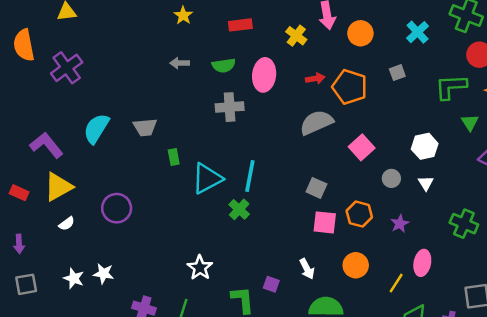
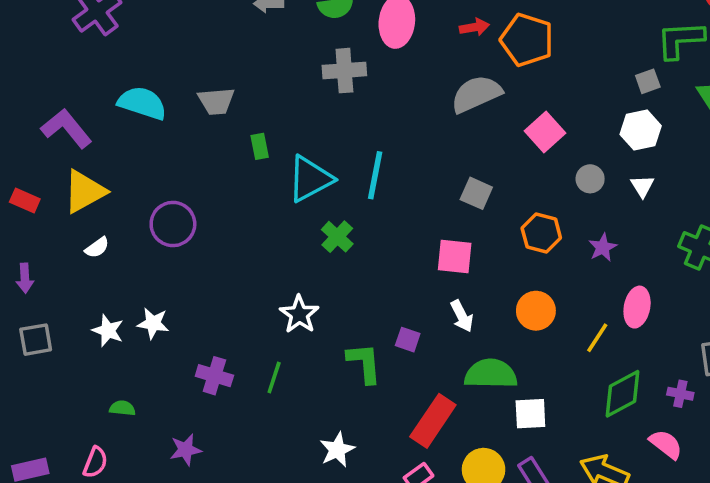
gray square: (397, 73) -> (648, 81), moved
cyan semicircle: (96, 128) -> (142, 103), turned 76
green cross: (239, 209) -> (337, 237), moved
pink square: (325, 222) -> (455, 257), moved

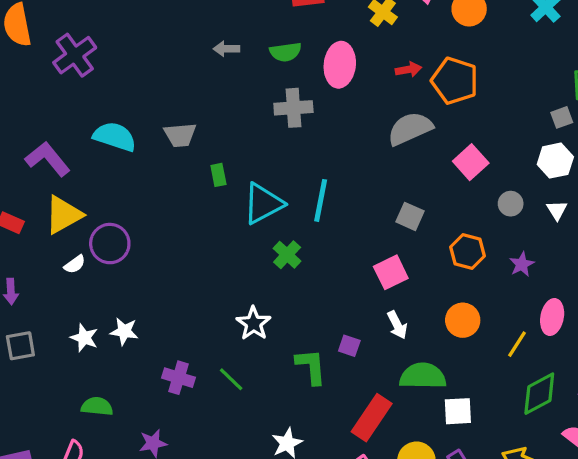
purple circle: (173, 224) -> (110, 244), moved
pink square: (455, 257) -> (391, 272), turned -32
green line: (274, 377) -> (231, 379), turned -64
green semicircle: (122, 408) -> (97, 406), size x1.4

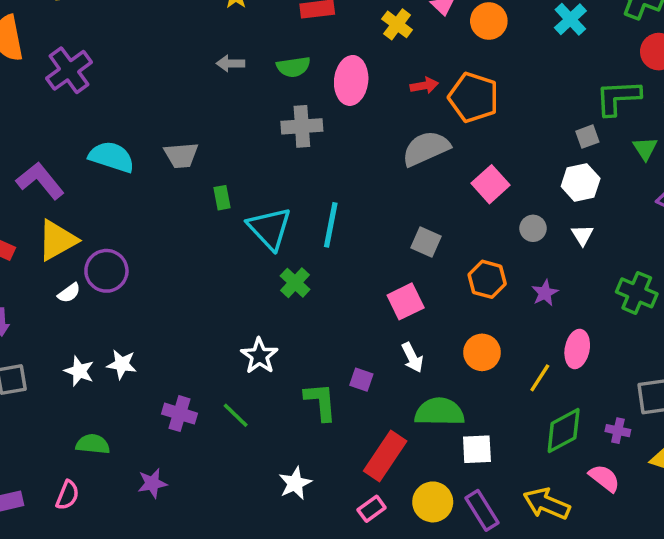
cyan triangle: (263, 204) -> (270, 228), turned -45

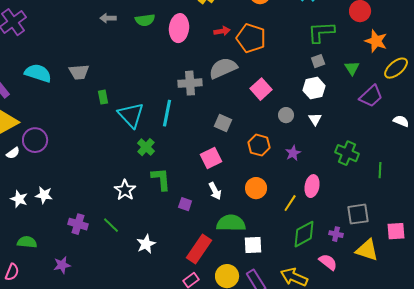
green L-shape: (618, 97) -> (321, 32), moved
gray cross: (302, 126) -> (190, 83), moved
green L-shape: (321, 402) -> (161, 179), moved
white star: (295, 483) -> (146, 244), moved

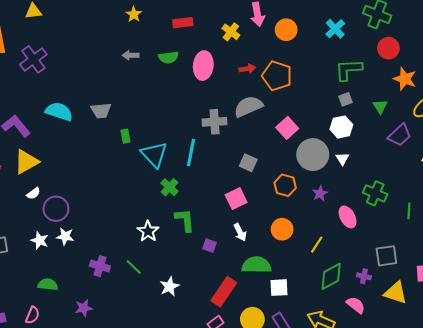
gray circle: (286, 115) -> (313, 155), size x2.0
purple circle: (35, 140) -> (56, 209), moved
pink ellipse: (312, 186) -> (348, 217), moved, turned -40

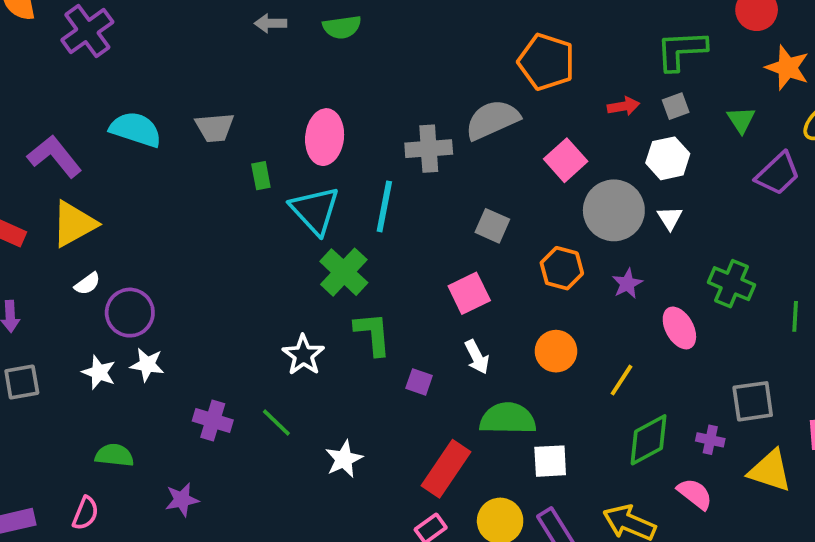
pink ellipse: (203, 66) -> (325, 137), moved
red arrow: (247, 69) -> (623, 106), moved
green cross: (170, 187) -> (344, 272), size x1.4

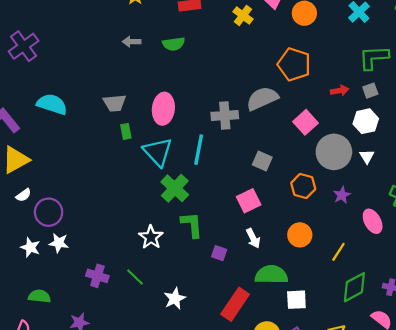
gray trapezoid: (215, 127) -> (114, 103), moved

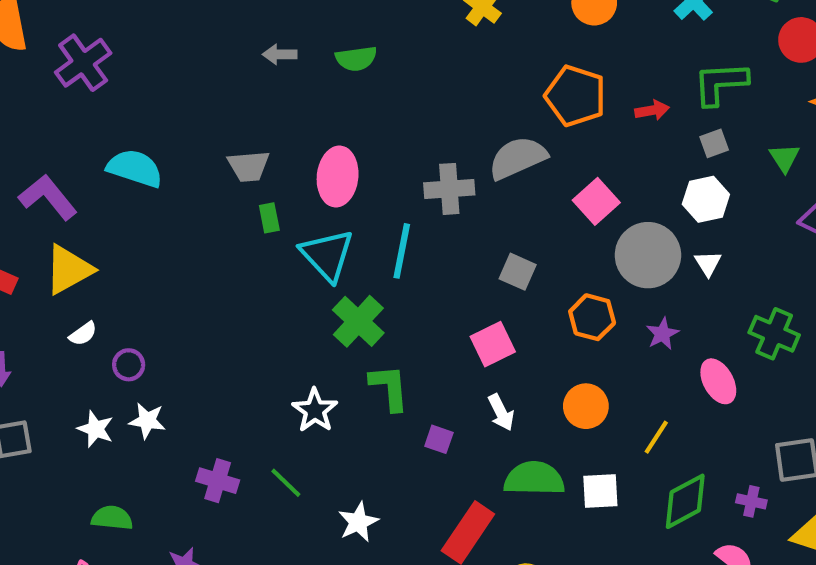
red arrow: (340, 91) -> (652, 110), moved
purple circle: (49, 212) -> (129, 365), size x0.6
white square: (296, 300) -> (600, 491), moved

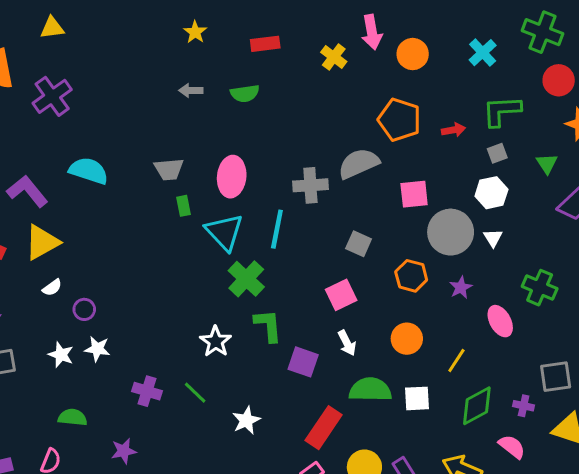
pink square: (596, 201) -> (414, 194), turned 36
purple square: (439, 439) -> (303, 362), size x1.5

